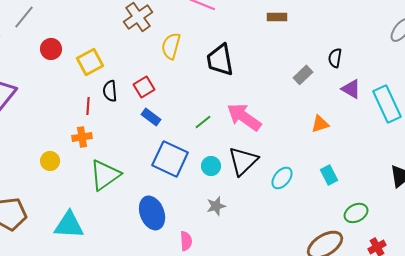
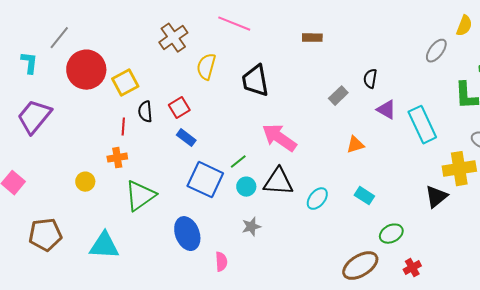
red circle: (51, 49) -> (86, 70), size x1.8
green line: (203, 122) -> (238, 162), moved
black triangle: (243, 161) -> (278, 182), turned 48
cyan rectangle: (329, 175) -> (364, 196), turned -30

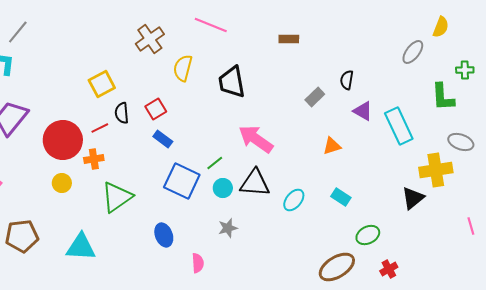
gray line: (59, 38) -> (18, 32), moved
red circle: (86, 70) -> (63, 140), moved
red line: (123, 127) -> (100, 128), turned 60
blue ellipse: (187, 234) -> (164, 235), size x0.7

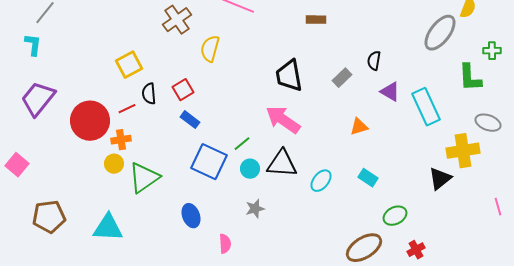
gray ellipse: (413, 52) -> (440, 33), size x1.5
black trapezoid: (232, 82) -> (289, 76), moved
yellow circle: (62, 183) -> (114, 164), moved

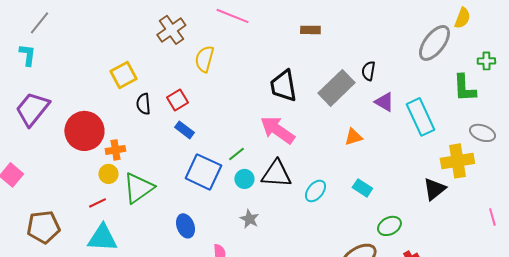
gray rectangle: (342, 78) -> (336, 88), size x1.8
red line: (127, 109) -> (97, 203), moved
gray star: (255, 209) -> (249, 219), turned -30

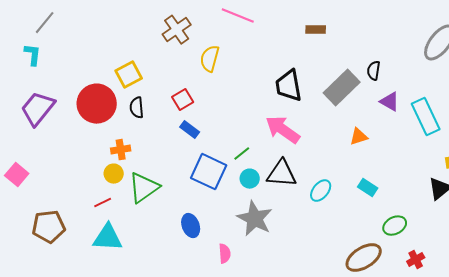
black semicircle: (143, 104) -> (137, 108), moved
red circle: (84, 131) -> (97, 104), moved
gray star: (249, 219) -> (255, 219), size x1.8

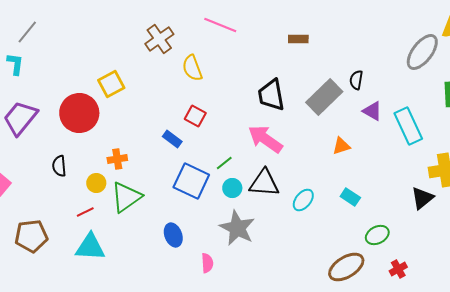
yellow semicircle: (210, 59) -> (192, 68), turned -36
red square: (183, 100) -> (195, 116), moved, turned -30
black semicircle: (137, 108) -> (59, 166), moved
orange cross: (121, 150) -> (117, 159), moved

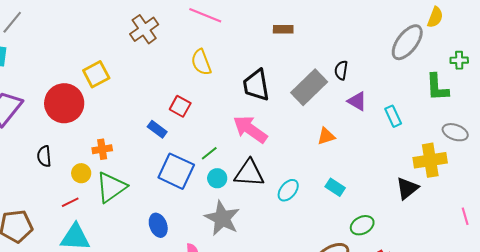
yellow semicircle: (192, 68) -> (201, 62), moved
cyan rectangle: (408, 126) -> (393, 116), size x0.6

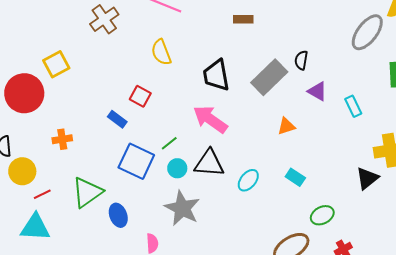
yellow circle: (81, 173) -> (22, 171), moved, size x1.4
green triangle: (111, 187) -> (87, 192), moved
red line: (70, 202) -> (42, 194), moved

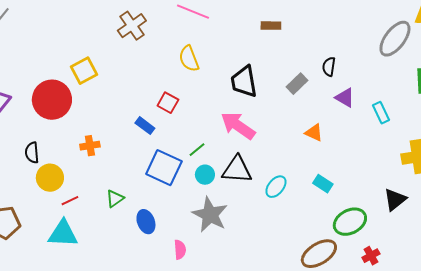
gray rectangle: (269, 77) -> (297, 84), size x0.6
orange triangle: (286, 126) -> (314, 133), turned 42
black triangle: (367, 178) -> (395, 200), moved
green triangle: (87, 192) -> (115, 199), size x0.6
green ellipse: (322, 215) -> (350, 222), size x1.4

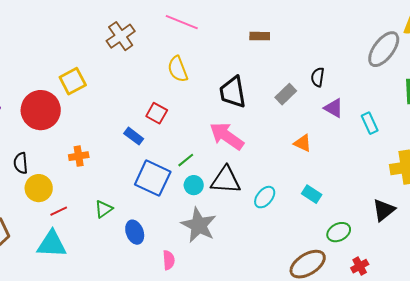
green ellipse: (350, 222) -> (339, 232), size x0.7

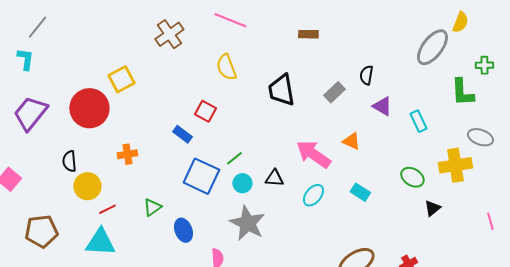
pink arrow: (227, 136) -> (313, 154), moved
black triangle: (226, 180) -> (274, 178), size x0.6
black triangle: (384, 210) -> (432, 208), size x0.7
green ellipse: (339, 232) -> (412, 177), moved, turned 60

